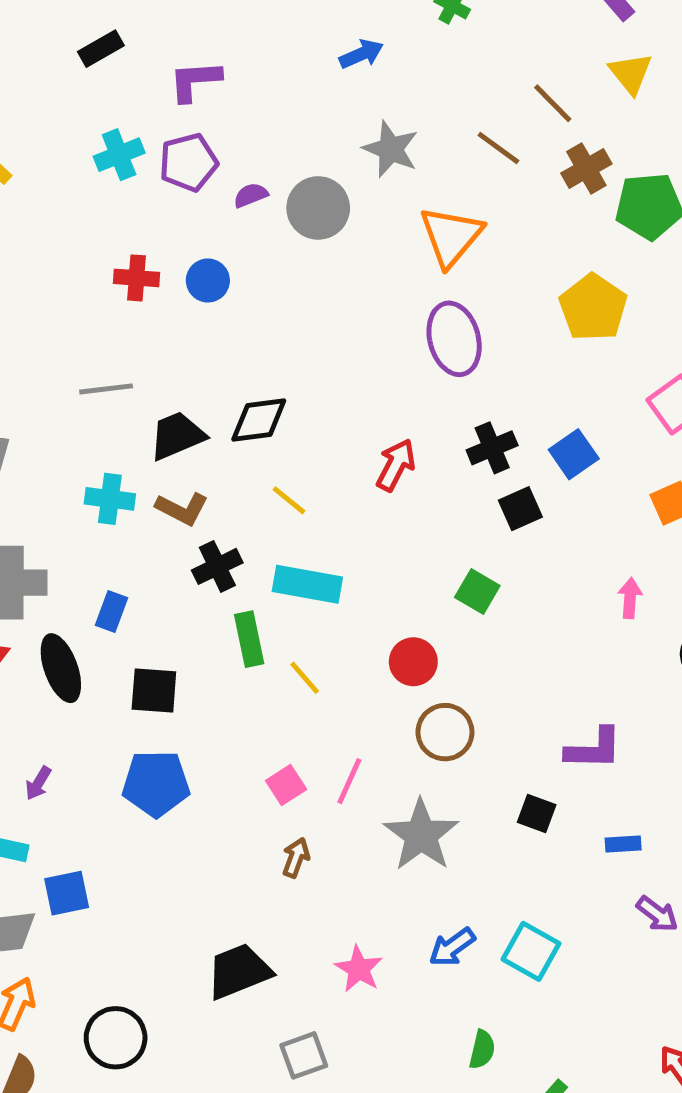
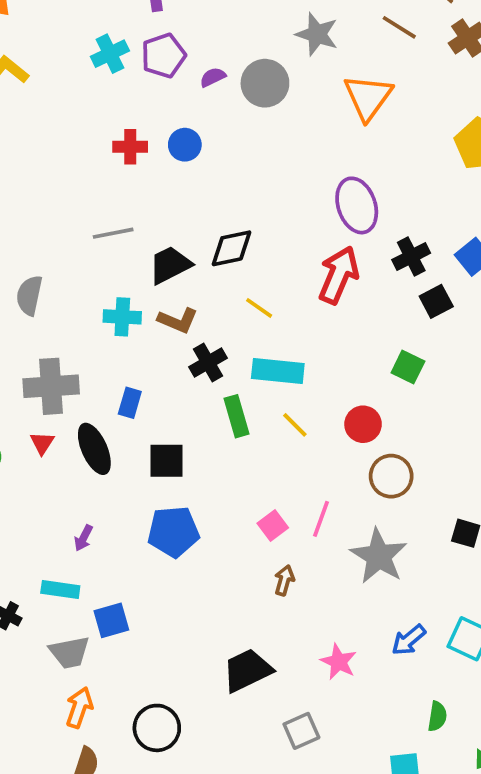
purple ellipse: (454, 339) -> (357, 205), moved
red arrow: (396, 465) -> (339, 275), size x1.4
yellow line: (305, 678) -> (295, 425), moved

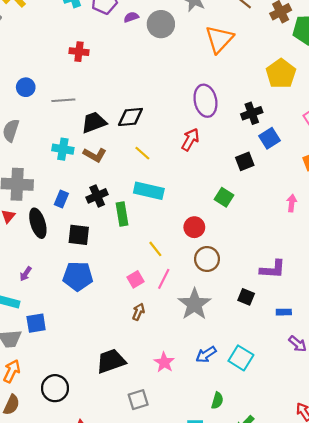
blue circle: (185, 145) -> (26, 87), moved
black cross: (411, 256) -> (252, 113), moved
red arrow: (339, 275) -> (190, 140), size x0.7
black cross: (208, 362) -> (97, 196), moved
yellow line: (295, 425) -> (155, 249), moved

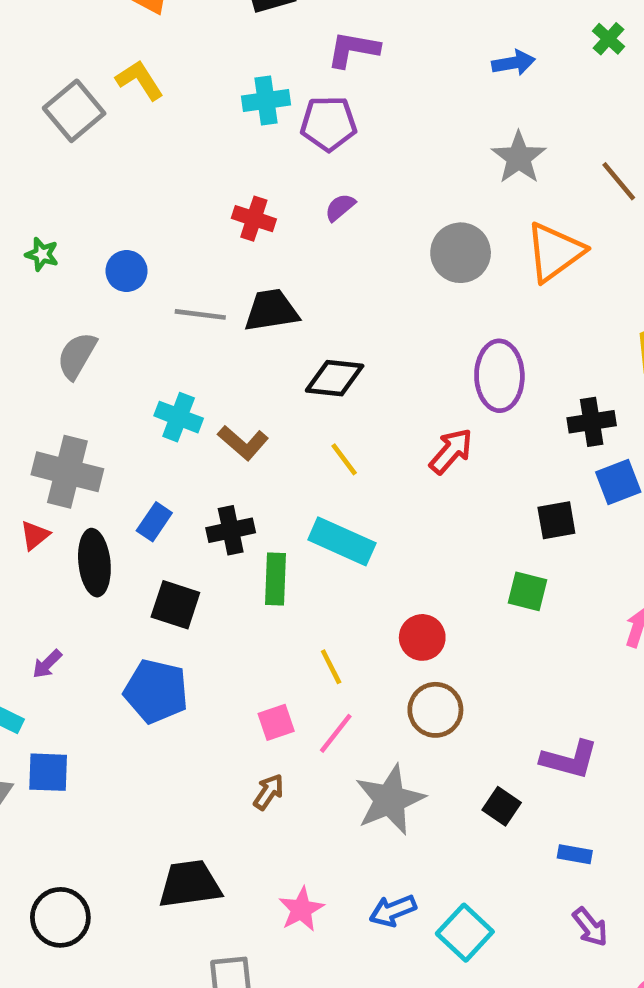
purple semicircle: (131, 17) -> (340, 207), moved, turned -32
gray circle: (161, 24) -> (461, 253), moved
black trapezoid: (94, 122) -> (271, 310), moved
green square: (224, 197) -> (528, 591), moved, turned -30

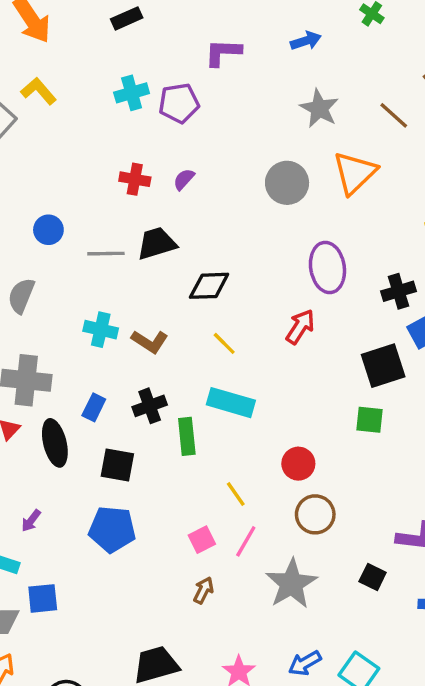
purple L-shape: (353, 49) -> (223, 52), moved
purple semicircle: (340, 207) -> (184, 179), moved
black square: (556, 520) -> (383, 366), size x1.5

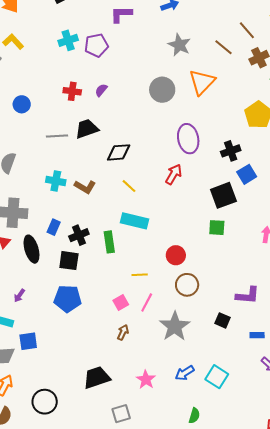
blue circle: (48, 230) -> (22, 104), moved
black cross: (150, 406) -> (79, 235), moved
yellow line: (236, 494) -> (140, 275), turned -56

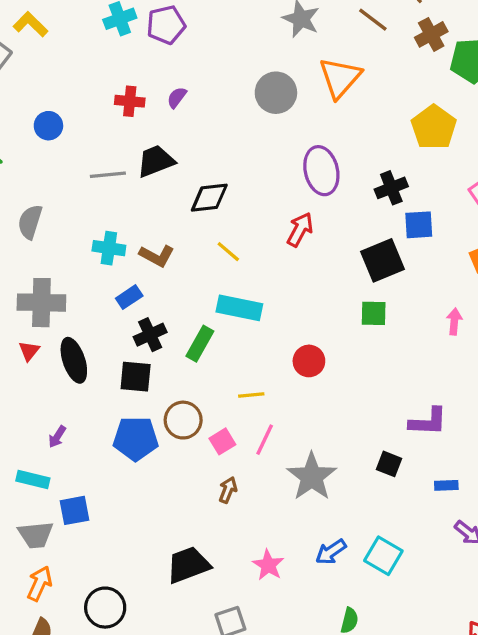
blue square: (247, 174) -> (419, 225), turned 30
blue rectangle: (54, 227) -> (129, 297), moved, turned 35
green rectangle: (109, 242) -> (200, 344), turned 40
brown circle: (187, 285) -> (183, 420), moved

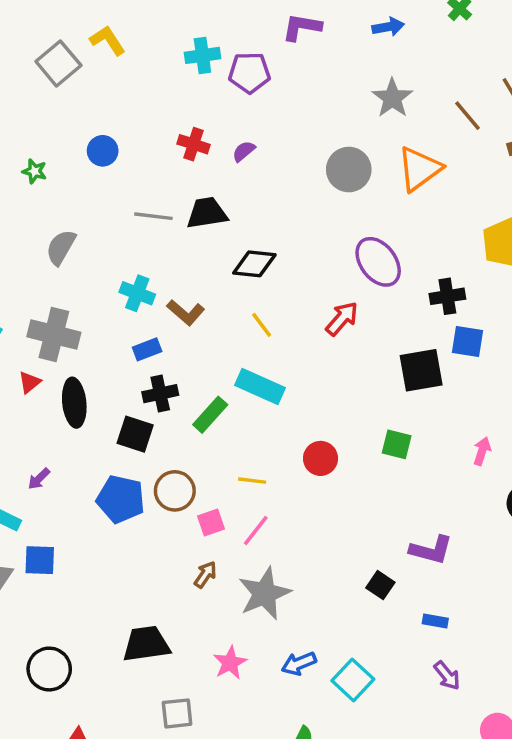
purple ellipse: (321, 171) -> (378, 262), turned -36
green square: (374, 313) -> (397, 444), moved
gray star: (312, 477) -> (264, 593), moved

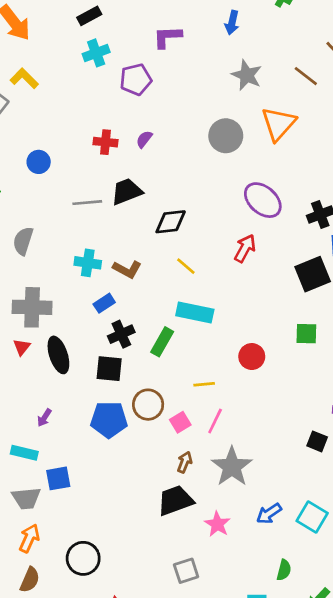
blue arrow: (388, 27) -> (232, 23), turned 125
cyan cross: (202, 55) -> (96, 53), moved
black trapezoid: (146, 644) -> (175, 500), moved

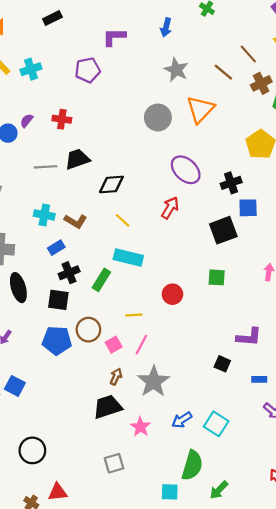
cyan cross: (96, 53) -> (31, 69), moved
purple semicircle: (144, 139) -> (27, 121), moved
blue square: (58, 478) -> (15, 386), turned 36
green semicircle: (284, 570) -> (192, 465), size x1.8

